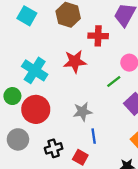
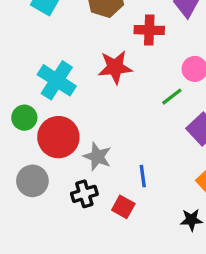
gray star: (83, 112) -> (97, 157), moved, turned 30

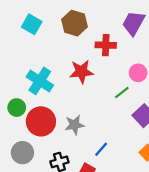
gray star: (97, 157) -> (74, 125), moved, turned -30
blue line: (143, 176) -> (101, 149), turned 49

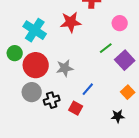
green line: (122, 92) -> (106, 48), moved
gray circle: (22, 153) -> (32, 92), moved

